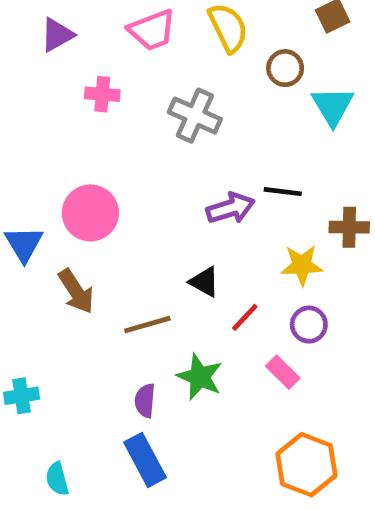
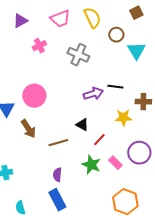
pink cross: (102, 94) -> (39, 46), turned -32
purple circle: (309, 325) -> (139, 153), moved, size x1.5
green star: (200, 377) -> (91, 165), moved

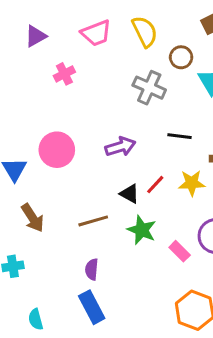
gray cross: (78, 55) -> (149, 88), moved
purple arrow: (93, 94) -> (120, 147), moved
brown arrow: (28, 129) -> (33, 218), moved
red line: (99, 140) -> (155, 185), moved
green star: (91, 165) -> (142, 230), moved

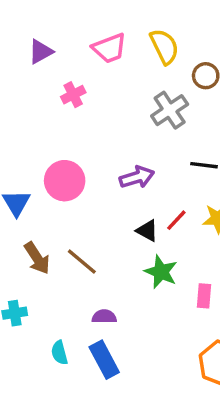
gray cross: (149, 88) -> (170, 110), turned 32
brown line: (93, 221) -> (82, 262), moved, turned 56
pink rectangle: (180, 251) -> (204, 296), turned 50
purple semicircle: (92, 269) -> (104, 317), turned 85
cyan semicircle: (36, 319) -> (59, 353), moved

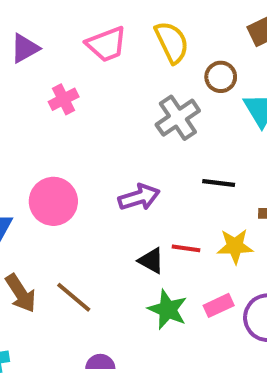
red line: (176, 220) -> (186, 248), turned 55
pink rectangle: (204, 296) -> (219, 305), moved, turned 60

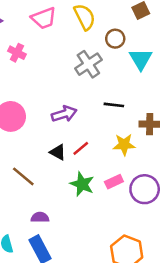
pink cross: (64, 99) -> (17, 53), turned -36
red line: (186, 248) -> (81, 148), moved, turned -48
black triangle: (151, 261) -> (58, 152), moved

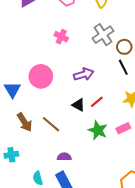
brown circle: (115, 39) -> (124, 47), moved
pink cross: (17, 53) -> (61, 37), moved
black line: (114, 105) -> (123, 67), turned 56

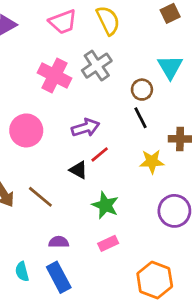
gray cross: (103, 35) -> (97, 66), moved
pink cross: (61, 37) -> (54, 75), size x1.6
red line: (97, 102) -> (100, 154), moved
pink rectangle: (123, 128) -> (108, 243), moved

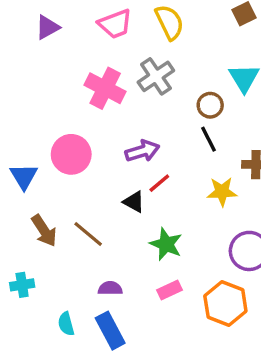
orange hexagon: (155, 280) -> (225, 303), moved

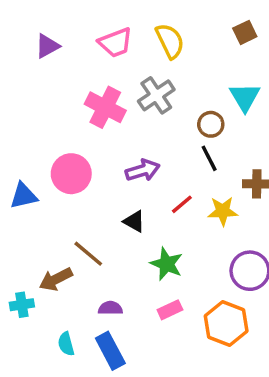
blue triangle: (24, 176) -> (24, 196), turned 48
red line: (159, 183) -> (182, 204), moved
brown arrow: (44, 231) -> (56, 279), moved, turned 96

